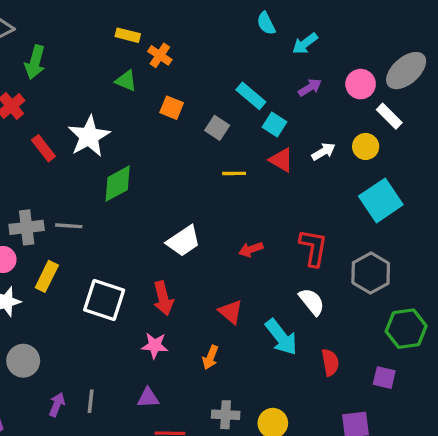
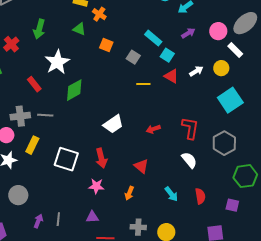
green arrow: (35, 62) -> (39, 29), moved
red rectangle: (43, 148) -> (34, 84), moved
cyan arrow: (281, 337) -> (171, 194), moved, size x0.7

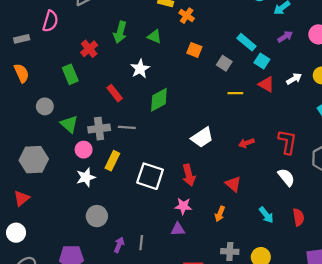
green triangle: (79, 29) -> (154, 37), moved
white star: (57, 62) -> (140, 69), size x0.7
purple triangle: (92, 217) -> (178, 229), moved

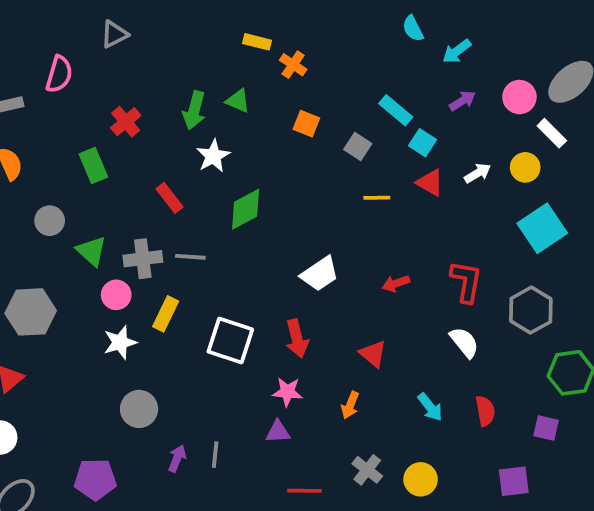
green arrow: (120, 32) -> (194, 110), moved
gray cross: (230, 251) -> (367, 470), turned 35

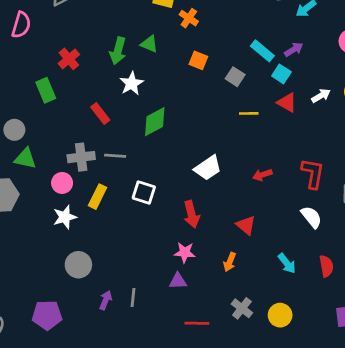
purple arrow: (462, 101) -> (294, 49), moved
green triangle: (91, 251) -> (25, 158), moved, turned -30
white square: (230, 340) -> (144, 192), moved, size x0.7

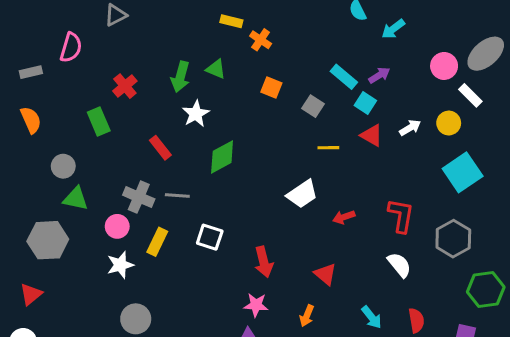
gray cross: (81, 157) -> (139, 197), turned 30
white trapezoid: (208, 168) -> (302, 194), moved

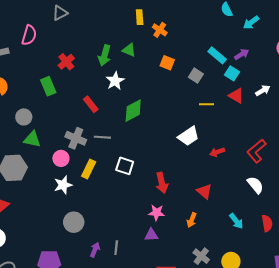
yellow rectangle: (231, 21) -> (140, 17), turned 72
red L-shape: (401, 216) -> (256, 151), turned -140

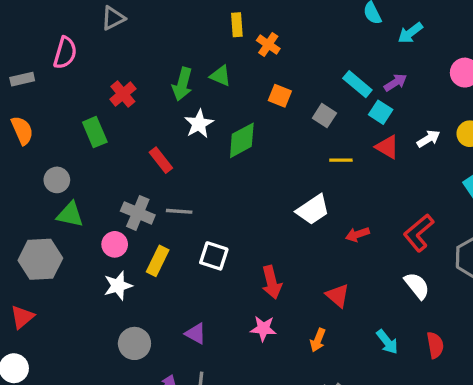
green diamond: (133, 111) -> (242, 140), moved
purple triangle: (151, 235) -> (196, 334), moved, turned 32

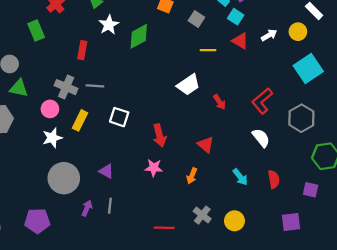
red rectangle: (161, 160) -> (82, 50), turned 48
red arrow: (357, 234) -> (219, 102), turned -105
gray circle: (134, 343) -> (64, 178), size x1.4

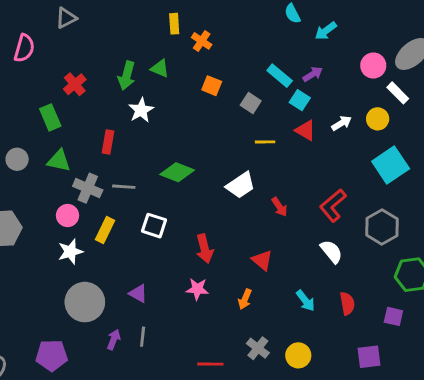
green diamond: (139, 36) -> (177, 172), moved, turned 50
green triangle: (19, 88) -> (59, 161), moved

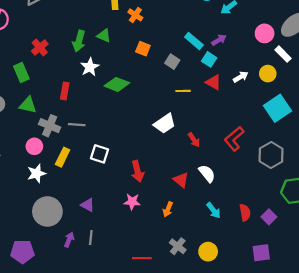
green diamond: (177, 172) -> (117, 84), moved
white semicircle: (331, 252) -> (207, 173), moved
purple square: (393, 316) -> (269, 217), moved, turned 32

